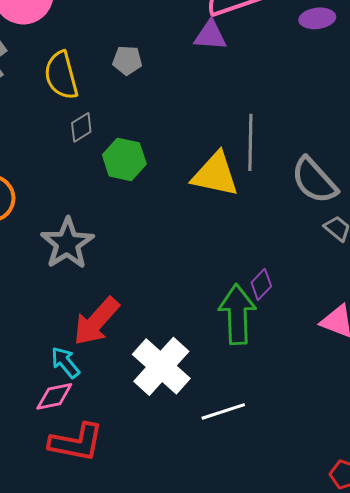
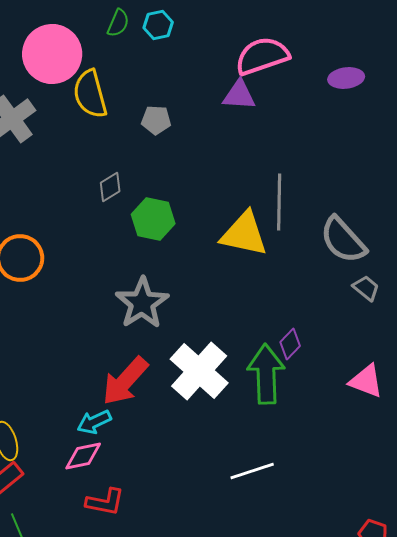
yellow semicircle: (61, 75) -> (90, 94), moved
gray star: (67, 243) -> (142, 303), moved
cyan arrow: (65, 362) -> (94, 422), turned -76
white cross: (161, 366) -> (199, 371), moved
red L-shape: (76, 442) -> (105, 502), size x0.7

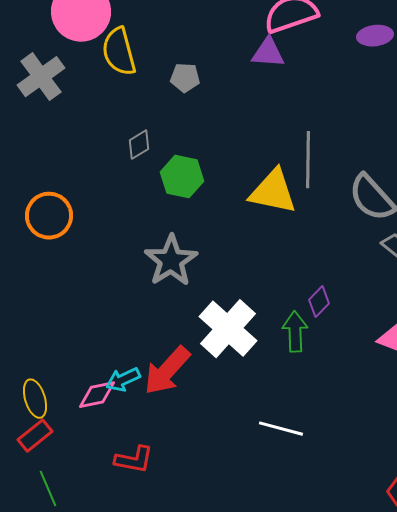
green arrow: (266, 374) -> (295, 332), size x0.7
red arrow: (125, 381) -> (167, 371), moved
pink diamond: (83, 456) -> (97, 395), moved
white line: (252, 471) -> (281, 429), turned 33

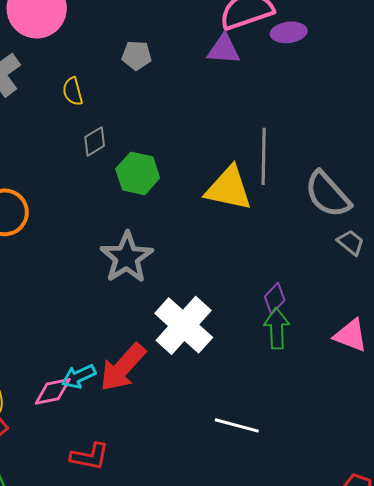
purple ellipse: (375, 36) -> (289, 32), moved
yellow semicircle: (119, 52) -> (73, 91), moved, size x0.6
gray pentagon: (185, 78) -> (137, 55), moved
green arrow: (295, 332) -> (277, 328), moved

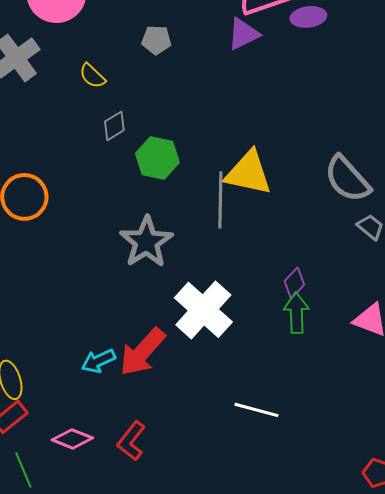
purple triangle: (224, 49) -> (243, 34), turned -30
yellow semicircle: (73, 91) -> (92, 76), turned -32
gray line: (264, 156) -> (220, 200), moved
pink diamond: (53, 391) -> (72, 439), moved, turned 33
red L-shape: (90, 456) -> (131, 441), moved, turned 117

